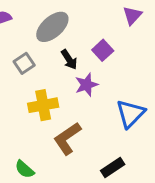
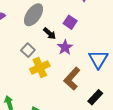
gray square: (24, 63) -> (28, 50), moved
brown L-shape: (67, 138) -> (72, 79), moved

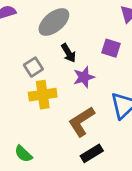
purple square: (70, 22) -> (111, 48), moved, turned -32
black rectangle: (95, 97) -> (92, 153), moved

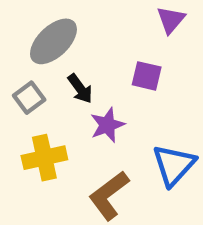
gray square: (33, 67) -> (29, 98), moved

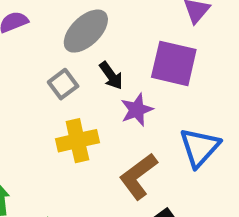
purple square: (147, 76) -> (174, 63), size x1.6

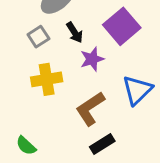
purple square: (174, 63) -> (122, 26), turned 33

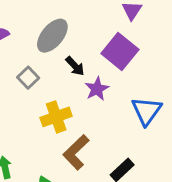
gray square: (38, 37) -> (28, 78), moved
brown L-shape: (90, 109) -> (76, 152), moved

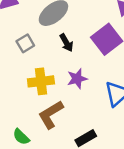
purple star: (97, 89) -> (77, 79), moved

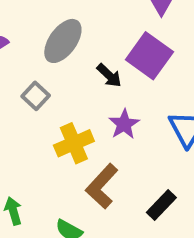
black arrow: (66, 43) -> (109, 75), moved

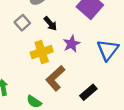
black arrow: (109, 75) -> (50, 24), moved

